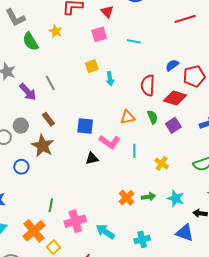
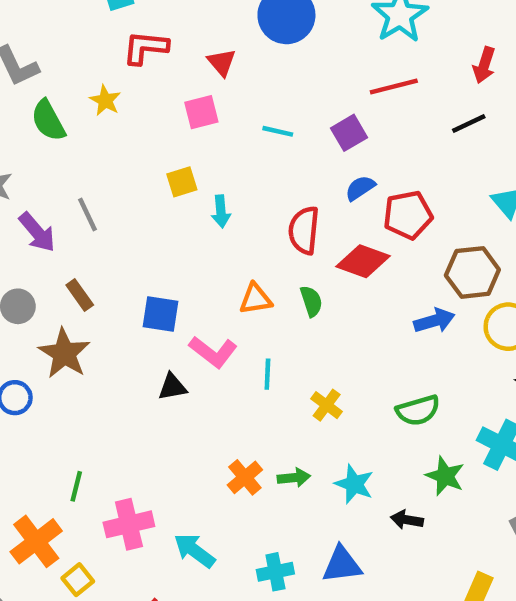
purple square: (173, 125) -> (349, 133), moved
blue triangle: (185, 233) -> (342, 565), moved, turned -30

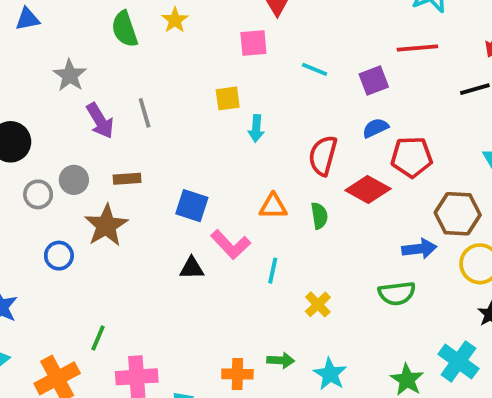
brown rectangle: (80, 295) -> (127, 179), turned -68
green semicircle: (418, 410) -> (397, 293), moved
orange cross: (245, 477) -> (237, 374), moved, turned 32

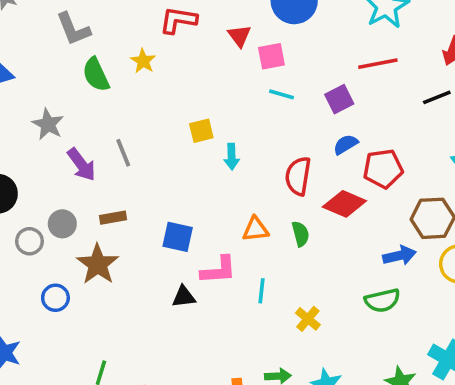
pink square: (253, 43) -> (271, 56), moved
pink L-shape: (231, 245) -> (219, 270), turned -45

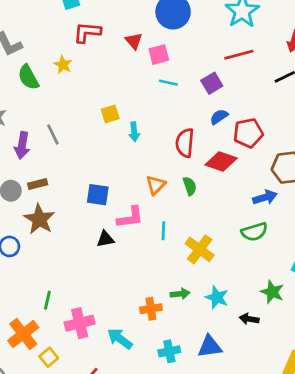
purple arrow: (81, 165) -> (22, 145), turned 50
brown rectangle: (113, 218) -> (38, 184), moved
orange triangle: (255, 229) -> (156, 185), turned -35
yellow cross: (308, 319) -> (200, 249), size x1.5

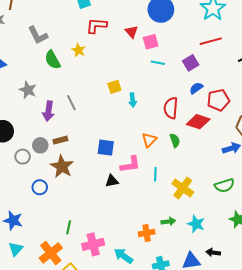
green semicircle: (254, 232) -> (224, 185), moved
black arrow: (249, 319) -> (213, 253), moved

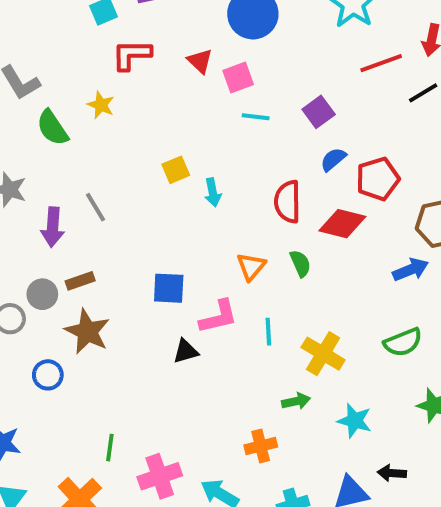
red line: (211, 41) -> (381, 63), moved
green arrow: (168, 221) -> (296, 401), moved

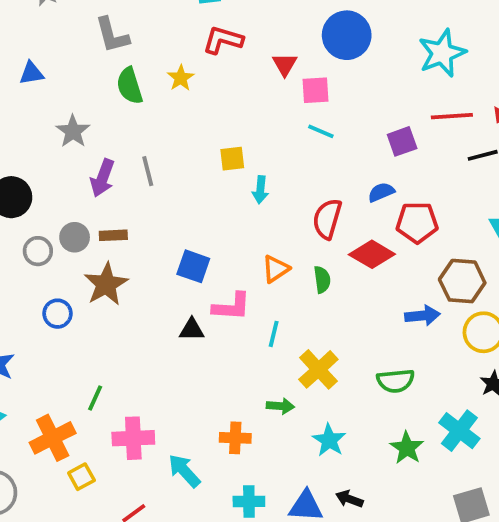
purple square: (319, 112) -> (402, 141), moved

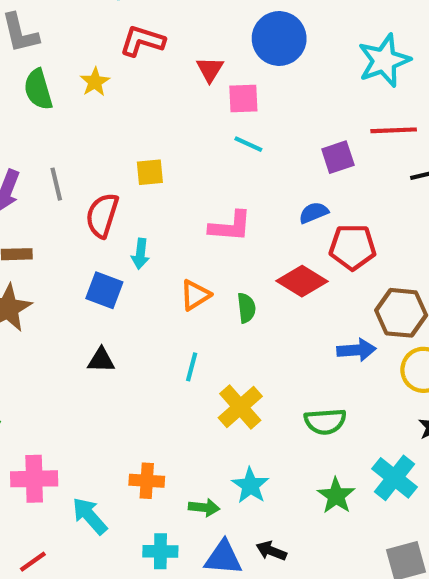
cyan arrow: (260, 190) -> (140, 254), moved
red semicircle: (327, 219) -> (102, 215), moved
pink L-shape: (232, 307) -> (230, 226), moved
green arrow: (280, 406) -> (204, 508), moved

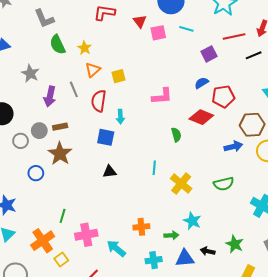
yellow star: (95, 82) -> (84, 48), moved
cyan line: (248, 144) -> (186, 29), moved
orange triangle: (195, 295) -> (93, 70), moved
green star: (336, 496) -> (235, 244), moved

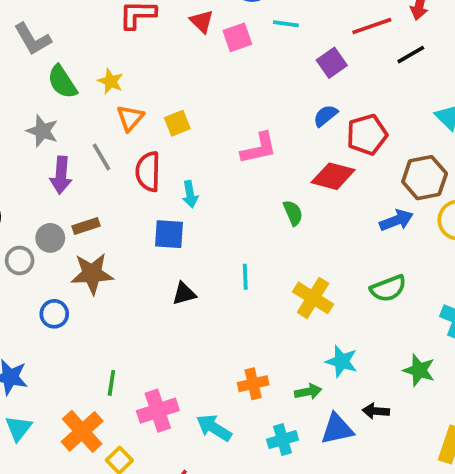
gray star: (30, 73) -> (42, 131), moved
brown star: (60, 154) -> (92, 274), turned -30
cyan line: (154, 168) -> (245, 277), moved
green star: (235, 244) -> (419, 370), moved

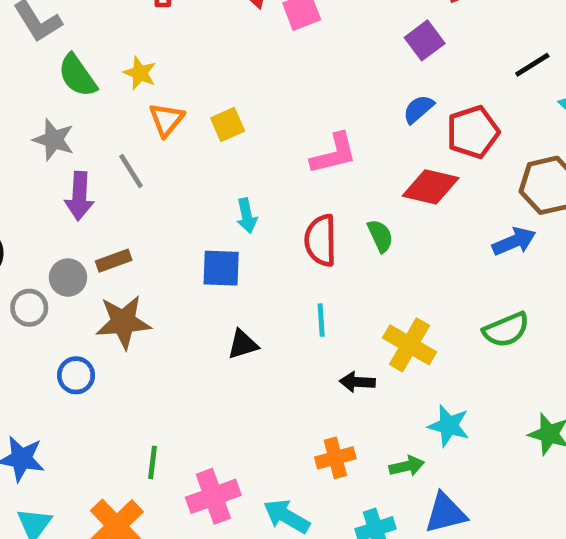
black line: (411, 55) -> (532, 65), moved
red semicircle: (148, 172) -> (321, 240), moved
black arrow: (376, 411) -> (357, 382), moved

